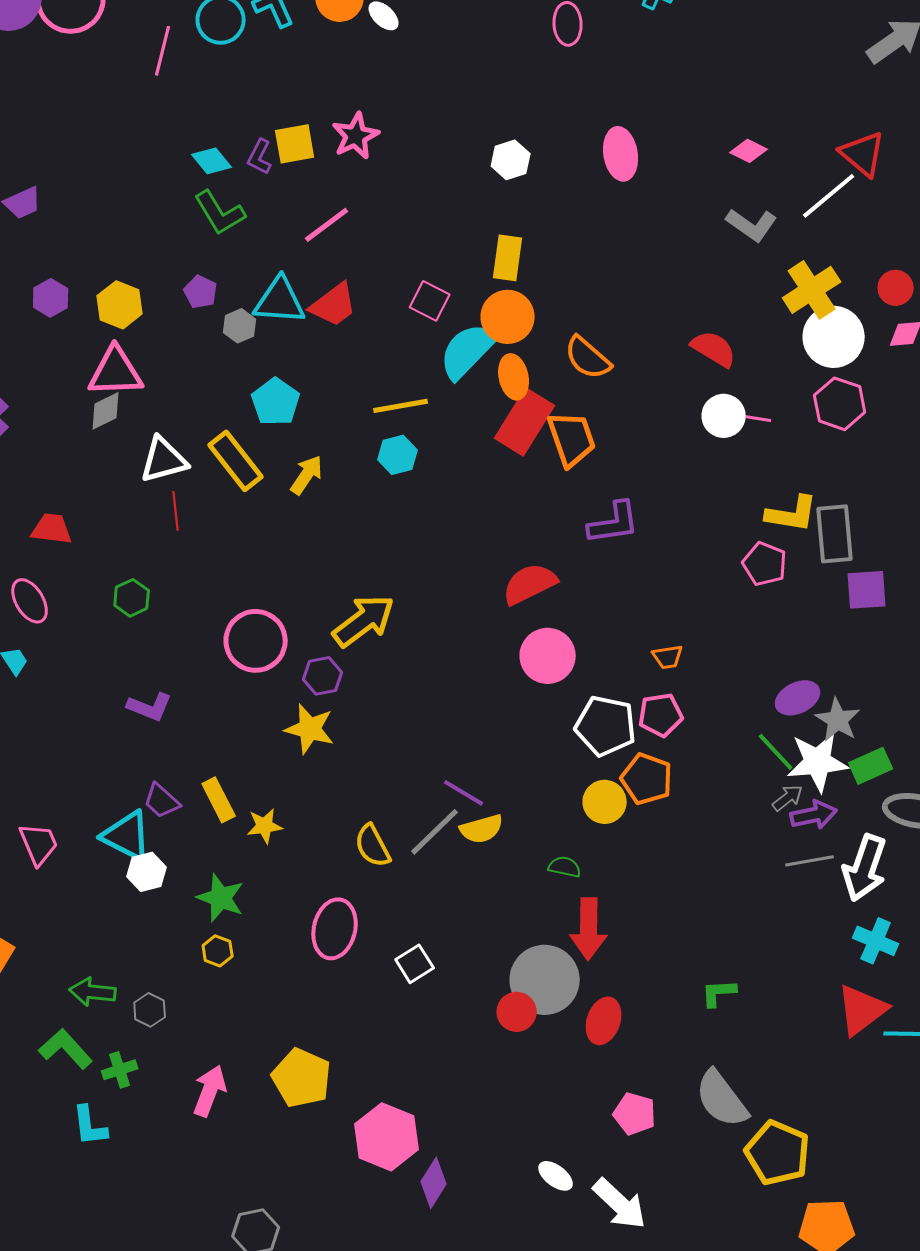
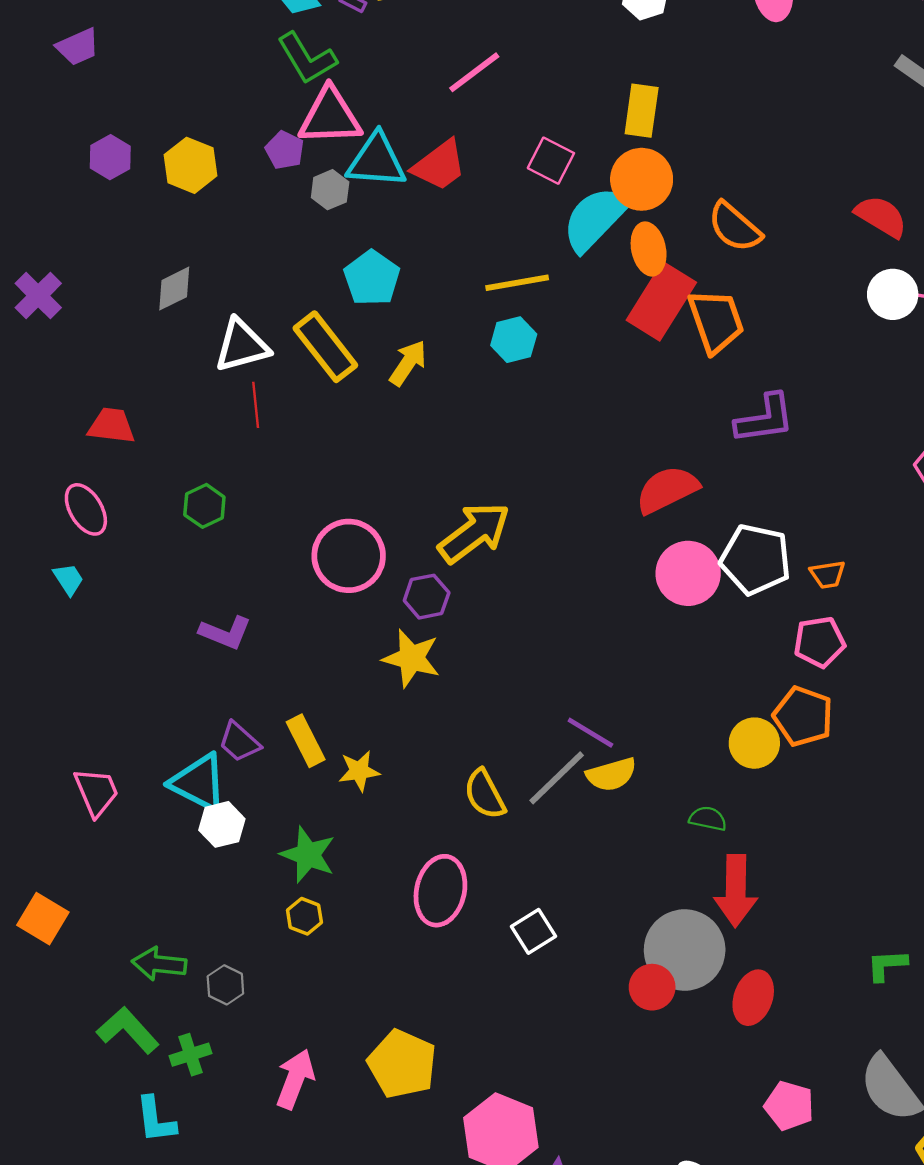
pink line: (327, 225) -> (474, 72), moved
pink triangle: (116, 372) -> (330, 116), moved
white pentagon: (606, 726) -> (756, 559), moved

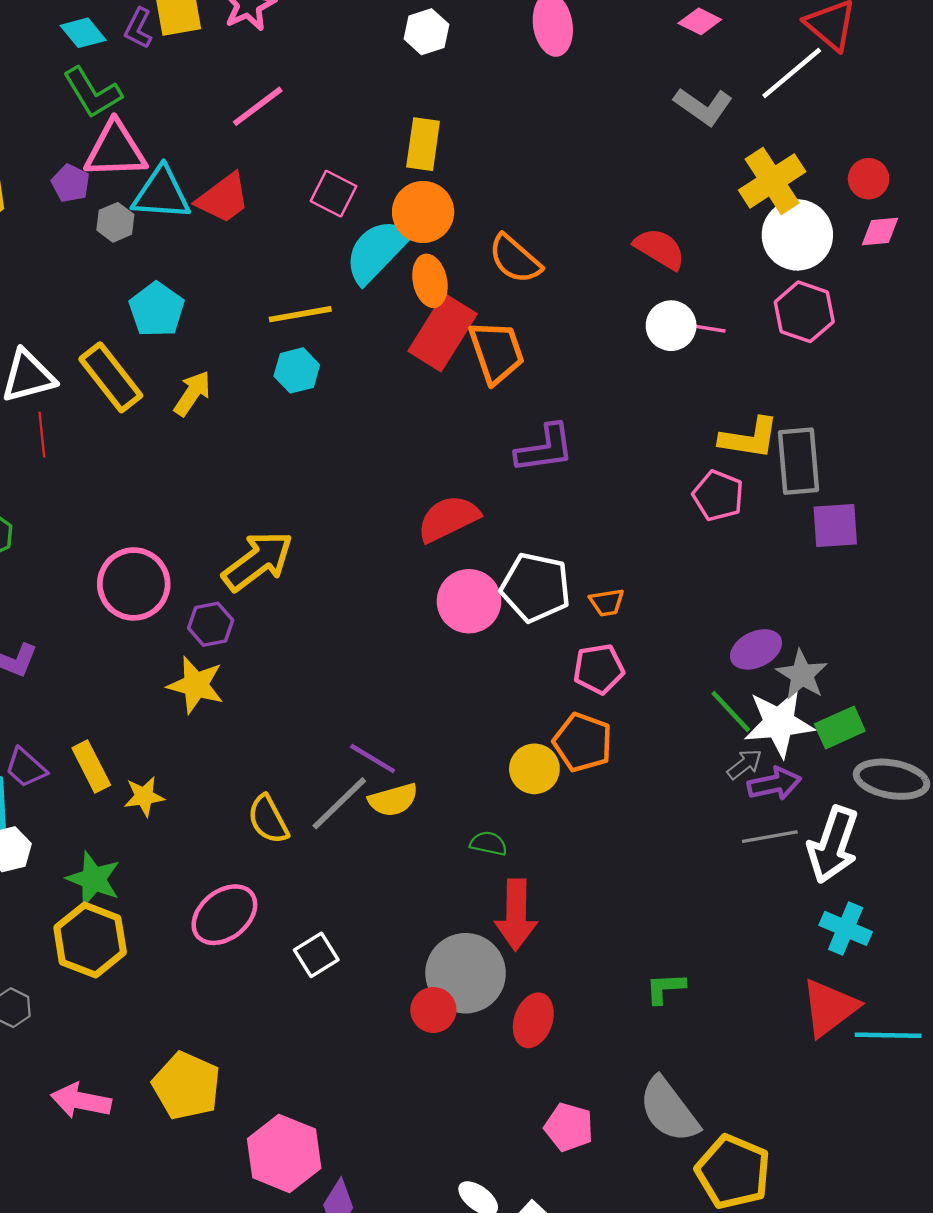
pink ellipse: (440, 891) -> (224, 915), turned 38
yellow hexagon: (304, 916) -> (90, 940), size x2.0
pink arrow: (295, 1079) -> (81, 1101), turned -100

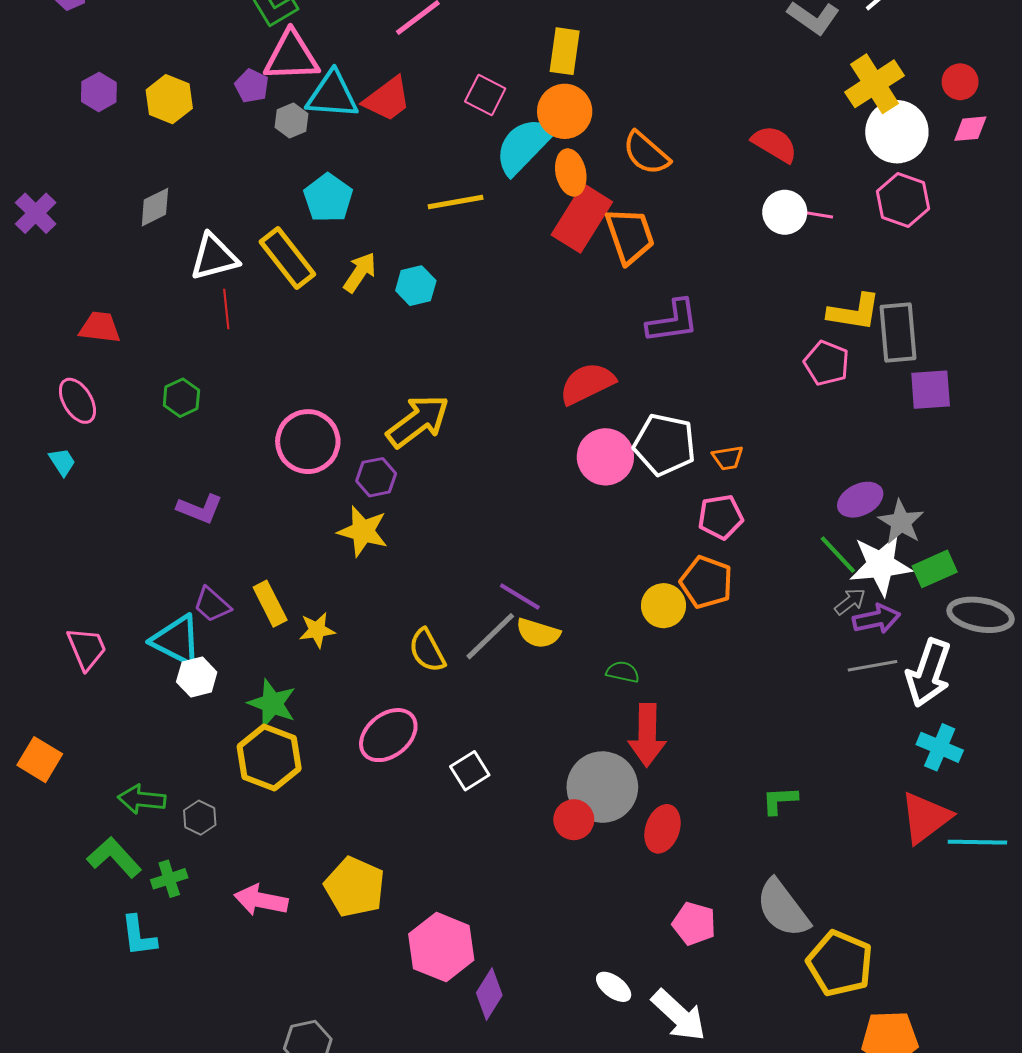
cyan hexagon: (297, 370) -> (416, 286), moved
yellow semicircle: (393, 800) -> (538, 633), turned 33

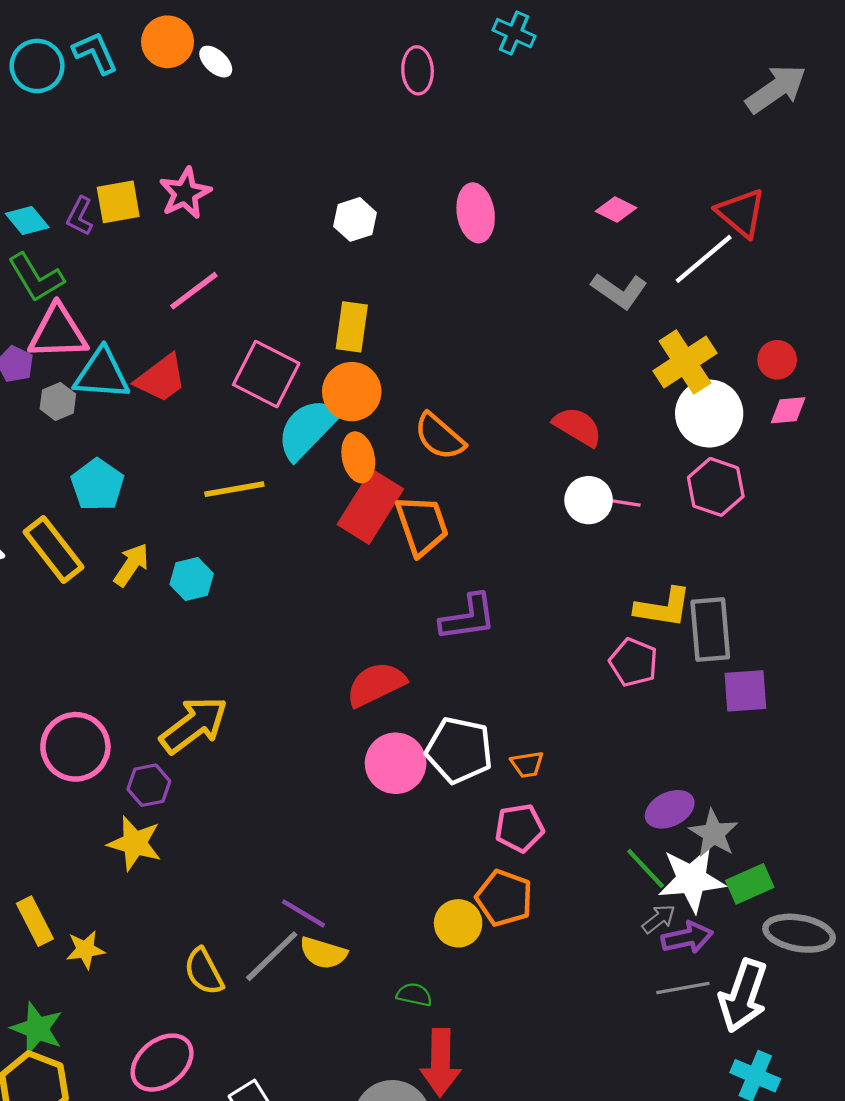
pink square: (485, 95) -> (266, 374), size x1.5

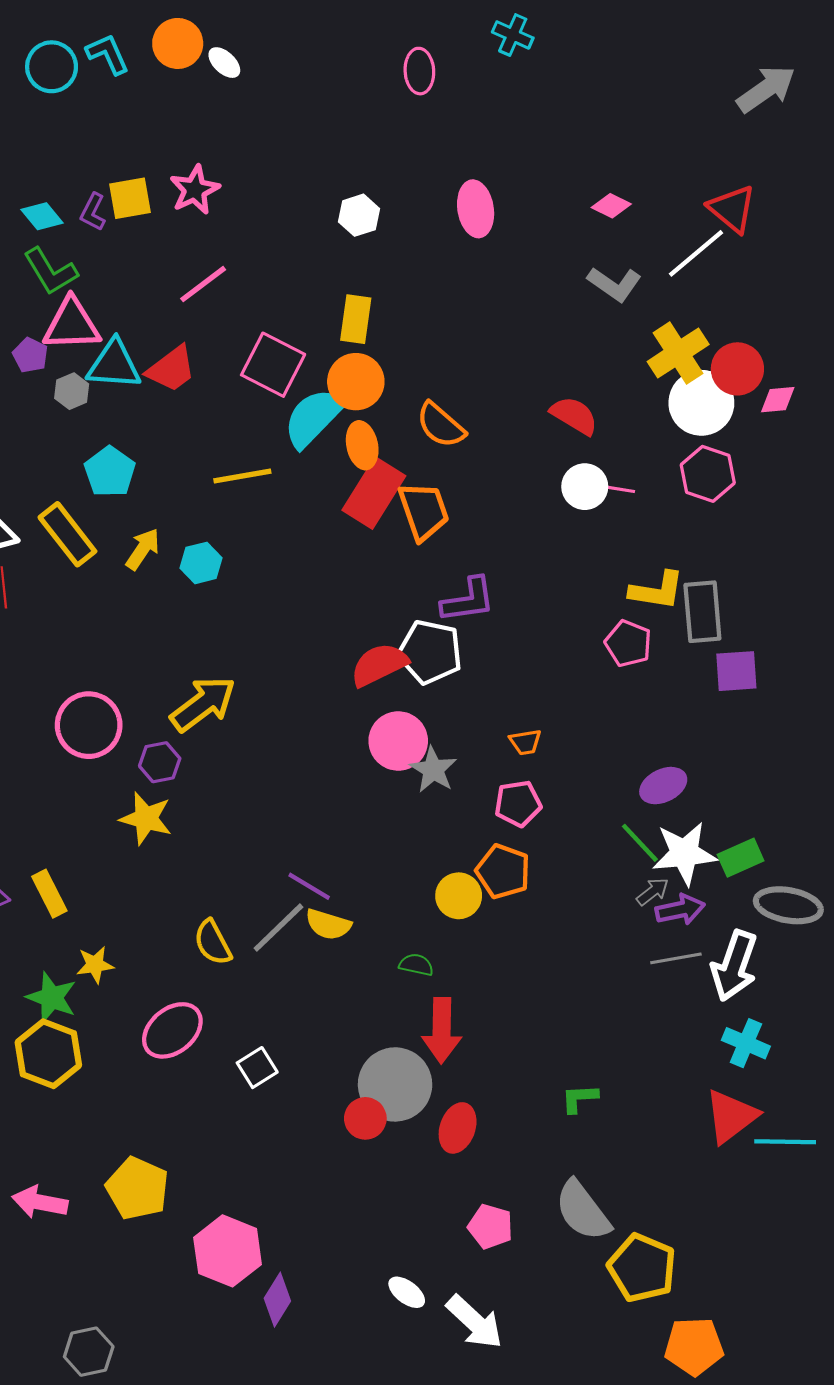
red circle: (777, 360) -> (737, 369), moved, size x1.4
white pentagon: (459, 750) -> (430, 652), moved
gray star: (714, 833) -> (433, 770), moved
yellow star: (85, 950) -> (95, 965), moved

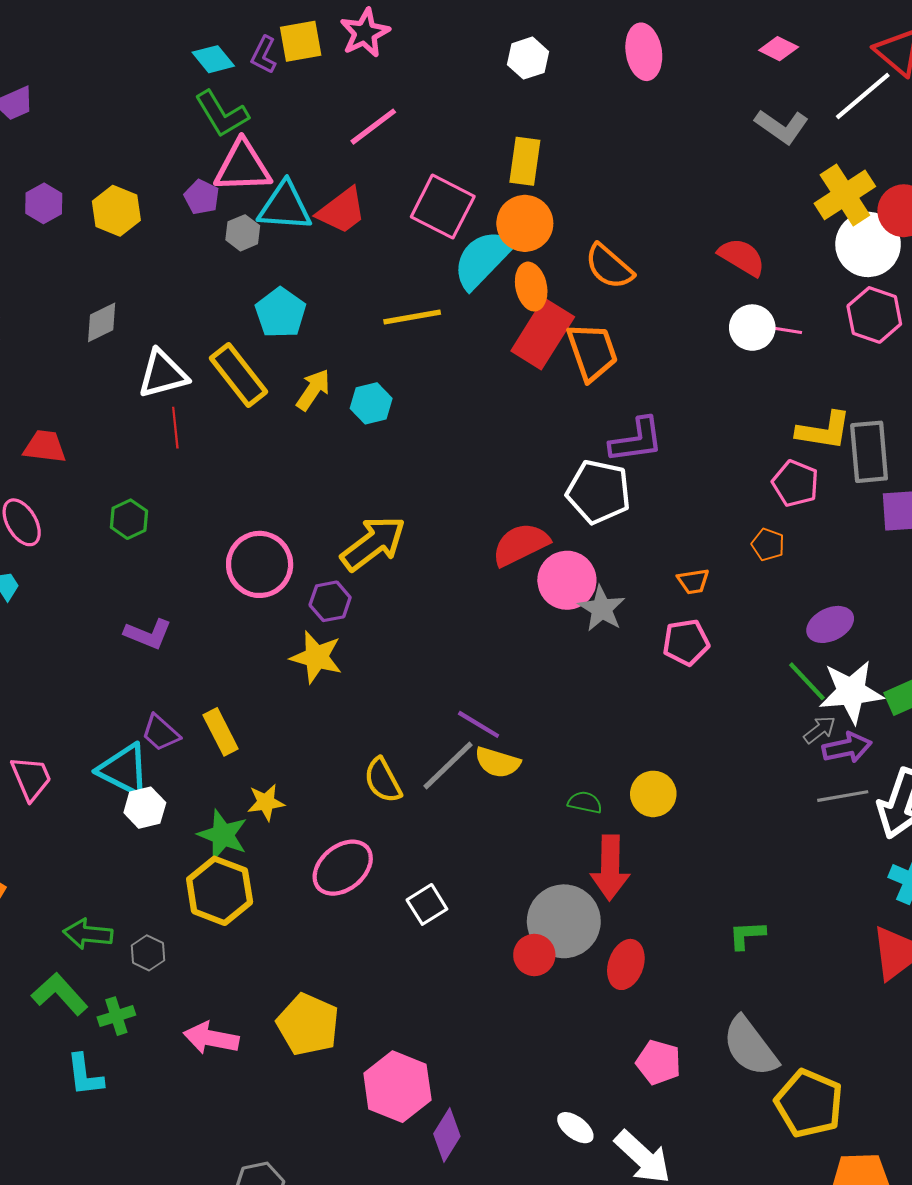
red semicircle: (379, 665) -> (521, 544), moved
orange pentagon: (503, 871) -> (768, 544), moved, size x0.6
yellow circle: (459, 896) -> (653, 794), moved

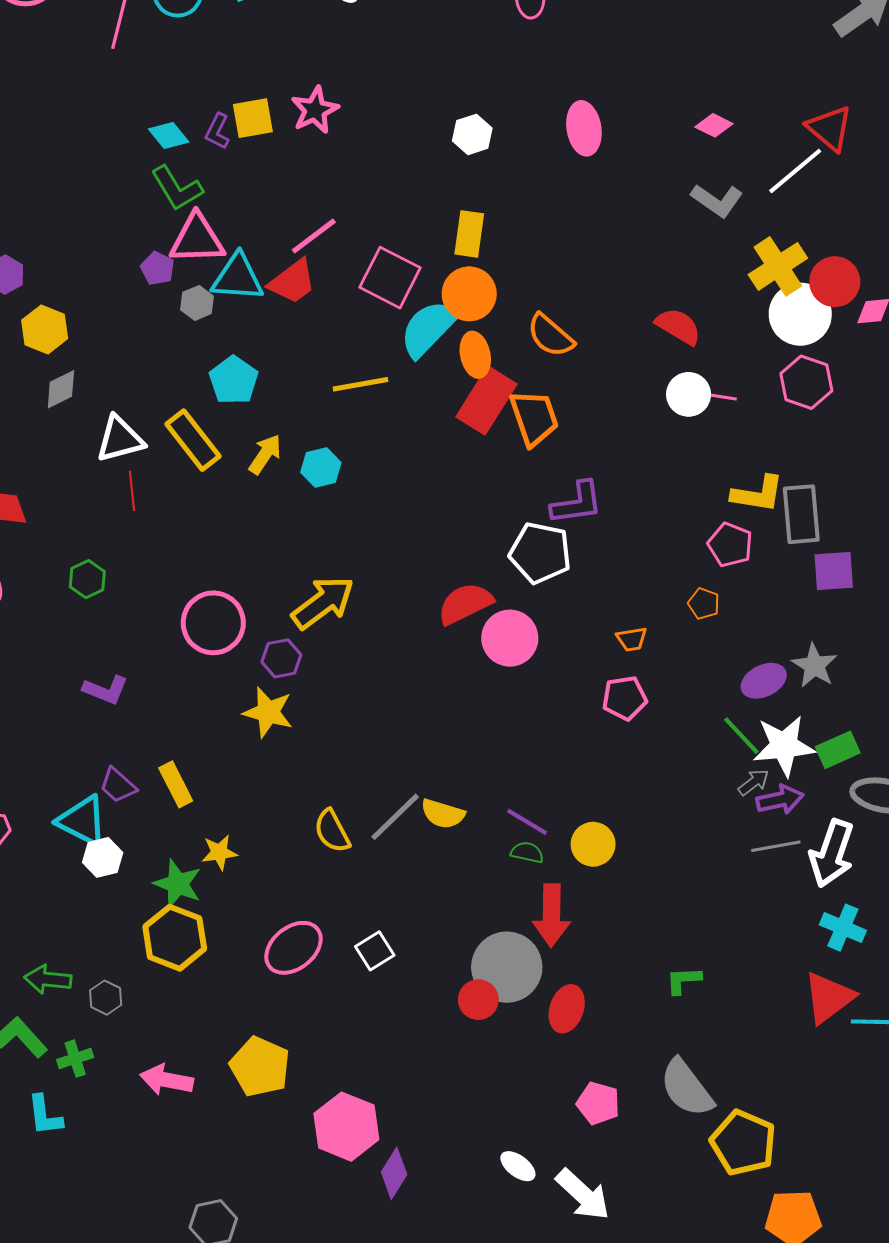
pink line: (373, 127) -> (314, 236), moved
yellow hexagon: (116, 211) -> (45, 329), moved
gray star: (602, 609) -> (814, 666), moved
purple line: (479, 724) -> (527, 822), moved
pink ellipse: (343, 868) -> (294, 948), moved

